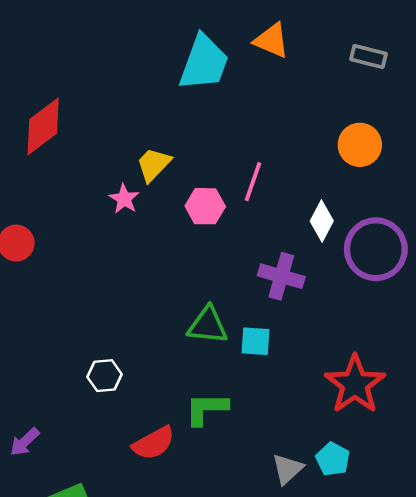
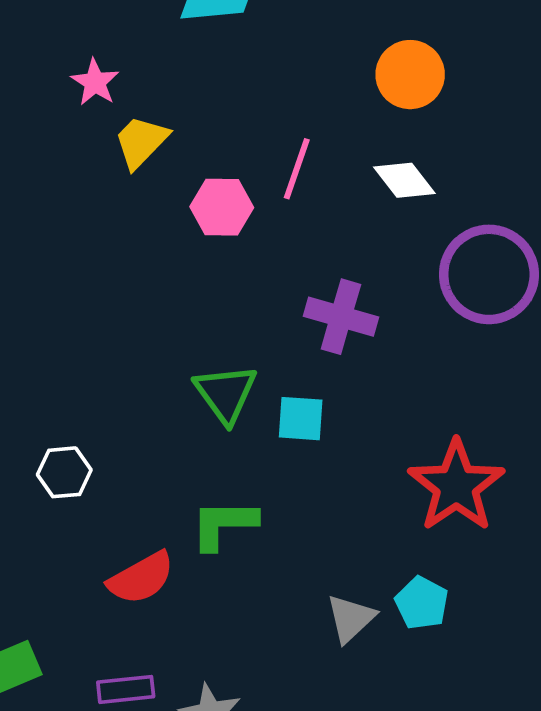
orange circle: (360, 145) -> (410, 75), moved
pink star: (124, 199) -> (95, 82), moved
white diamond: (322, 221) -> (404, 180), moved, turned -66
green triangle: (208, 325) -> (226, 394), turned 48

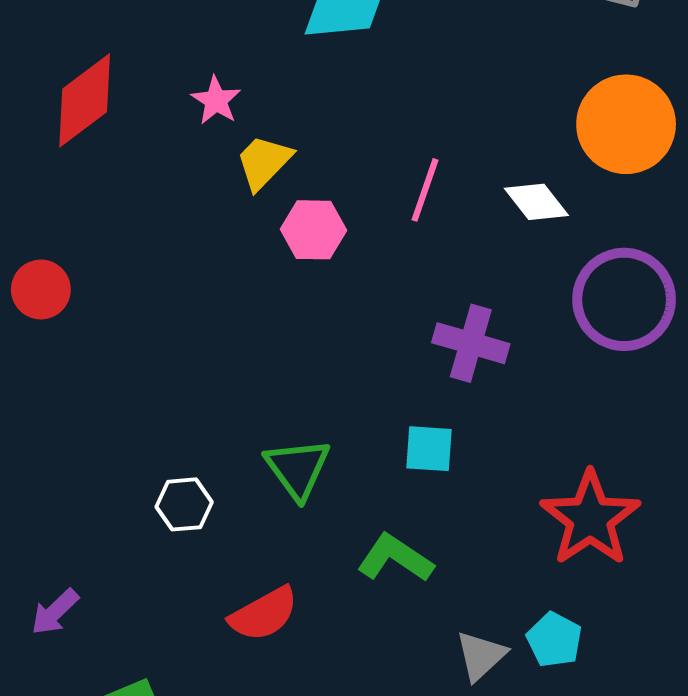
orange circle: (410, 75) -> (626, 124), moved, size x1.4
pink hexagon: (222, 207) -> (314, 230), moved
green triangle: (226, 394) -> (298, 469), moved
green L-shape: (224, 524) -> (395, 558), moved, turned 34

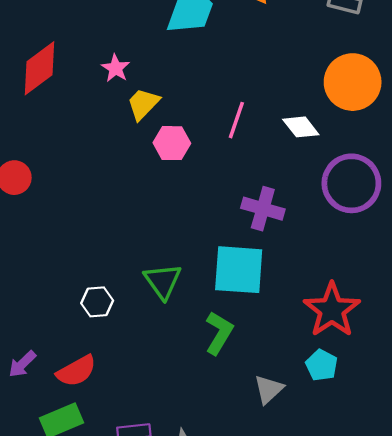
cyan square: (429, 449) -> (239, 270), size x1.8
green L-shape: (395, 558) -> (219, 333), turned 87
red semicircle: (264, 614) -> (76, 371), moved
cyan pentagon: (554, 640) -> (322, 365), moved

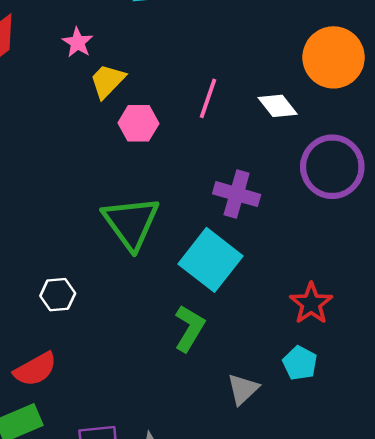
cyan square: (239, 270) -> (211, 260), turned 34
green triangle: (163, 281) -> (131, 223), moved, size x1.4
red star: (332, 310) -> (311, 303), size x0.7

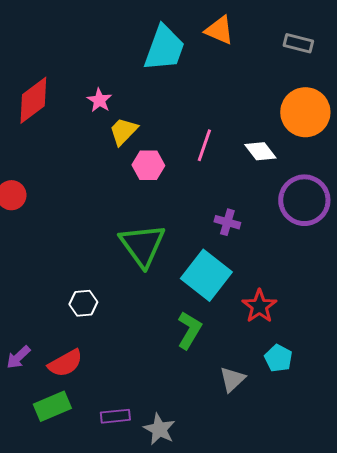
purple cross: (237, 194) -> (227, 222), size x0.7
red star: (311, 303) -> (259, 306), moved

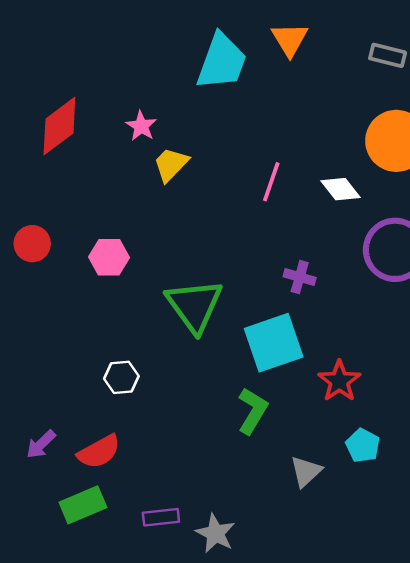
orange triangle: (219, 30) -> (290, 39), turned 36
pink hexagon: (148, 165) -> (109, 257), moved
cyan square: (206, 275) -> (274, 343), turned 33

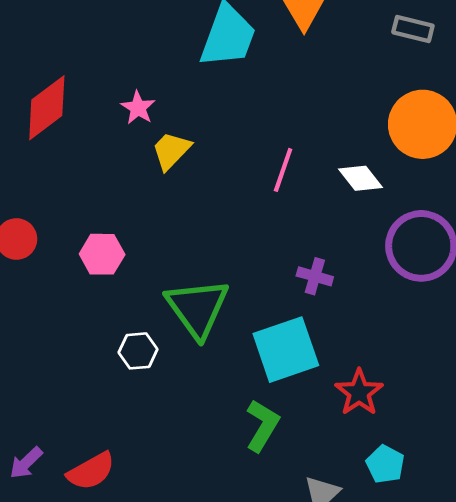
white hexagon: (121, 377) -> (138, 351), moved

